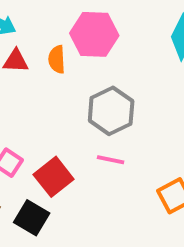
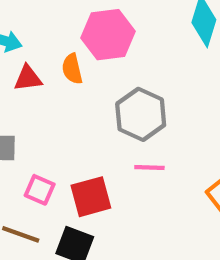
red square: (54, 177) -> (91, 197), turned 33

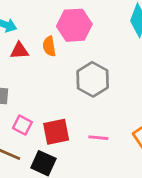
pink line: (149, 167) -> (98, 138), moved

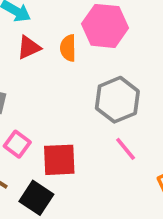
red triangle: (19, 51) -> (29, 47), turned -30
pink line: (98, 138) -> (126, 149), moved, turned 36

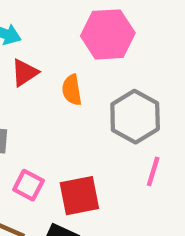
orange semicircle: (68, 48) -> (72, 90), moved
pink line: (126, 149) -> (153, 171), turned 65

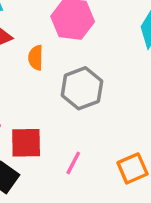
pink line: (153, 171) -> (73, 163), moved

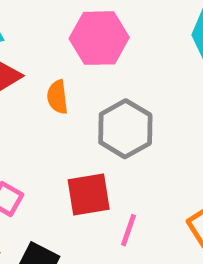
red square: (26, 143) -> (89, 194), moved

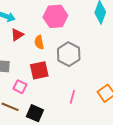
red square: (89, 194) -> (39, 70), moved

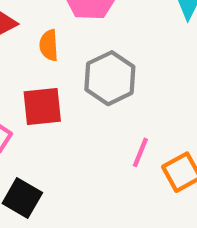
pink line: (72, 97) -> (140, 152), moved

